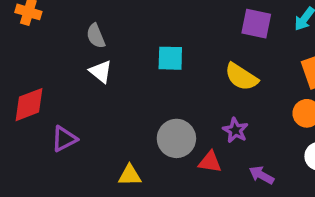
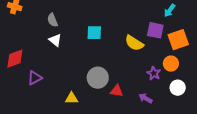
purple square: (256, 24) -> (155, 30), moved
purple star: (235, 130) -> (154, 73), moved

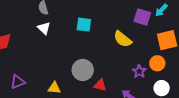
purple square: (155, 30) -> (142, 17), moved
purple triangle: (35, 78) -> (18, 82), moved

